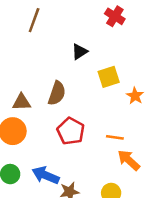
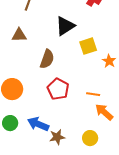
black triangle: (80, 52) -> (65, 26), size x1.5
brown triangle: (22, 102) -> (19, 35), moved

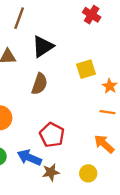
black triangle: (65, 26) -> (43, 46), moved
red pentagon: (58, 89) -> (52, 135), moved
orange line: (93, 94) -> (107, 112), moved

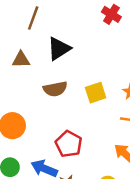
yellow square: (86, 69) -> (96, 93), moved
brown semicircle: (39, 84) -> (55, 89), turned 60

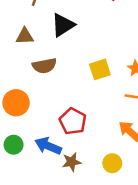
brown semicircle: (55, 89) -> (44, 66), moved

